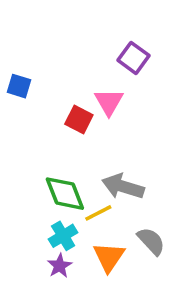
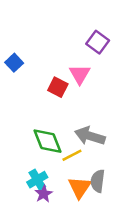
blue square: (19, 86) -> (14, 63), turned 30
cyan cross: (63, 236) -> (37, 180), moved
gray semicircle: (151, 241) -> (98, 181), moved, turned -130

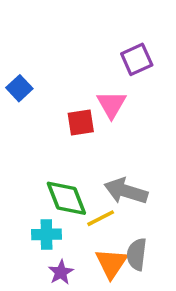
purple square: (98, 42) -> (137, 59), turned 30
red square: (58, 87) -> (81, 123), turned -36
cyan cross: (37, 180) -> (46, 234), moved, turned 30

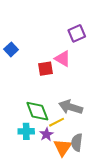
pink triangle: (111, 104) -> (63, 59), turned -30
purple star: (61, 272) -> (46, 134), moved

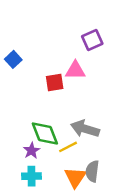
pink triangle: (63, 59) -> (75, 70), turned -30
cyan cross: (26, 131) -> (32, 176), moved
purple star: (46, 134) -> (32, 151), moved

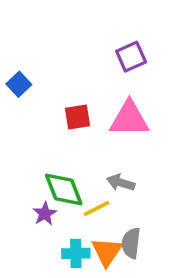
pink triangle: (75, 70) -> (129, 119), moved, size x1.4
gray arrow: (85, 129) -> (121, 183), size x0.7
cyan cross: (32, 176) -> (76, 253), moved

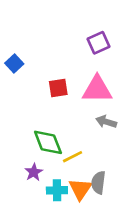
gray arrow: (121, 183) -> (106, 122), moved
purple star: (45, 214) -> (34, 172), moved

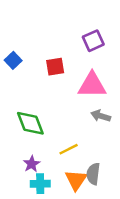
red square: (58, 88) -> (55, 67), moved
green diamond: (48, 142) -> (30, 123), moved
cyan cross: (57, 190) -> (40, 184), moved

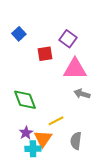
purple square: (93, 41) -> (68, 39), moved, turned -30
blue square: (13, 60) -> (19, 34), moved
orange triangle: (76, 180) -> (43, 139), moved

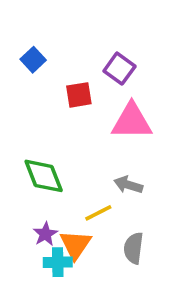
gray arrow: (82, 94) -> (128, 185), moved

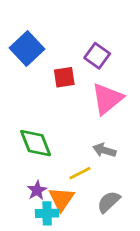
blue square: (33, 60) -> (27, 49), size x1.6
pink triangle: (132, 121) -> (107, 99), turned -39
gray semicircle: (133, 248) -> (109, 202), turned 40

